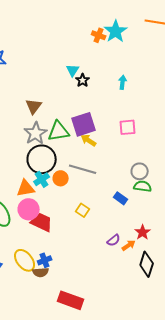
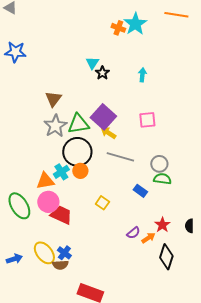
purple square: (84, 124) -> (103, 117), turned -30
black circle: (42, 159) -> (77, 152), moved
gray line: (83, 169) -> (120, 157), moved
blue cross: (45, 260) -> (64, 253), turned -32

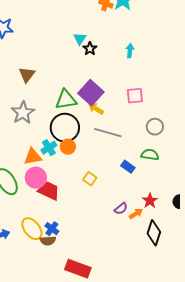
brown triangle: (53, 99) -> (27, 75), moved
gray star: (55, 126) -> (23, 113), moved
gray circle: (159, 164) -> (155, 127), moved

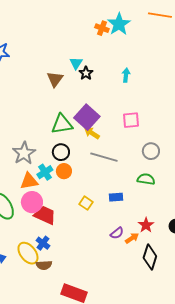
brown triangle: (27, 75) -> (55, 79), moved
gray star: (23, 113) -> (24, 153), moved
black circle: (65, 128) -> (61, 152), size x0.6
blue rectangle: (128, 167) -> (116, 197), moved, turned -40
blue cross: (52, 229) -> (43, 243), moved

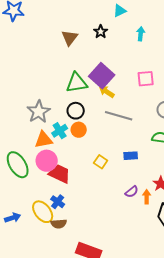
cyan triangle: (76, 63) -> (120, 11), moved, turned 32
orange arrow: (132, 238) -> (147, 197), turned -56

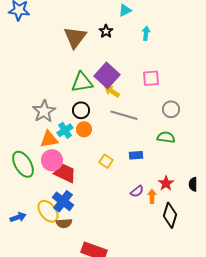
brown triangle: (70, 38) -> (75, 37), size x1.4
blue cross: (58, 202) -> (63, 201), size x1.5

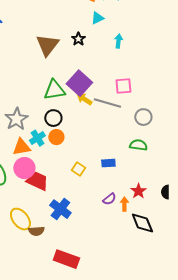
gray line: (124, 115) -> (107, 103), moved
blue cross: (63, 201) -> (60, 209), moved
black diamond: (170, 215) -> (142, 223), turned -40

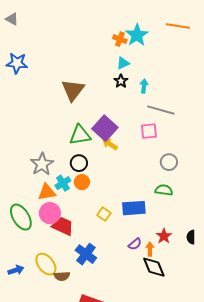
black star: (78, 39) -> (121, 81), moved
gray line: (107, 103) -> (161, 110), moved
blue rectangle: (108, 163) -> (134, 208), size x1.6
black diamond: (142, 223) -> (154, 267), moved

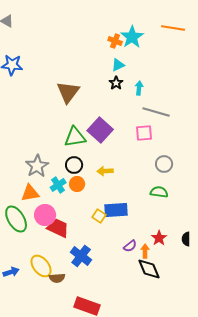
yellow arrow: (110, 144) -> (105, 171), moved, turned -35
orange triangle: (47, 192) -> (30, 193), moved
blue rectangle: (134, 208) -> (116, 210), moved

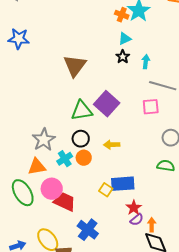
red star: (159, 238) -> (134, 208), moved

